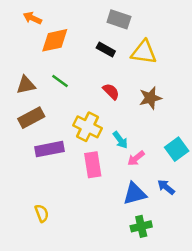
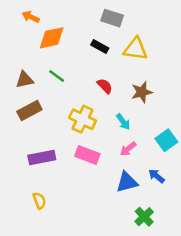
cyan arrow: (120, 140) -> (123, 122), moved
purple rectangle: (49, 149) -> (42, 157), moved
pink rectangle: (93, 165) -> (87, 155), turned -60
green cross: (141, 226) -> (144, 217), moved, turned -30

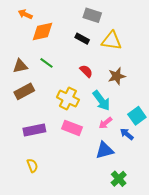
cyan arrow: (123, 122) -> (101, 101), size x1.5
blue arrow: (156, 176) -> (127, 134), moved

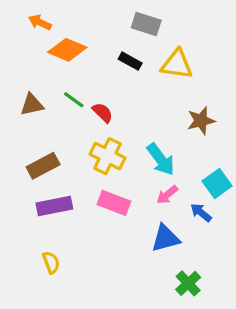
orange diamond: (43, 31) -> (67, 50), turned 35
red semicircle: (86, 71) -> (103, 113), moved
brown star: (117, 76) -> (201, 121), moved
brown rectangle: (24, 91) -> (43, 166), moved

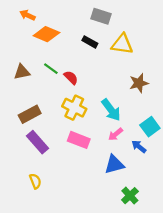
purple rectangle: (54, 206) -> (38, 142), turned 60

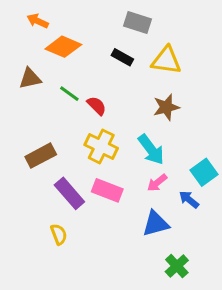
brown triangle: (22, 72) -> (30, 78), moved
brown star: (139, 83) -> (166, 107), moved
purple rectangle: (38, 142) -> (69, 193), moved
yellow semicircle: (35, 181) -> (59, 234), moved

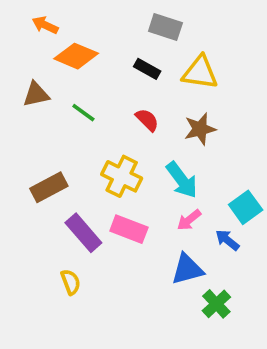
red semicircle: (97, 106) -> (147, 120), moved
green cross: (177, 266) -> (216, 304), moved

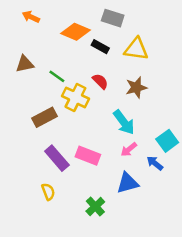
orange diamond: (76, 56) -> (76, 32), moved
yellow cross: (122, 176) -> (76, 97), moved
brown rectangle: (49, 187) -> (45, 117), moved
green cross: (216, 304) -> (95, 206), moved

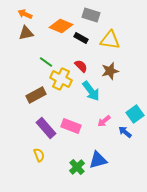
brown triangle: (25, 64) -> (26, 33), moved
cyan arrow: (124, 122) -> (91, 91), moved
blue triangle: (128, 183) -> (98, 160), moved

